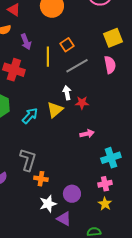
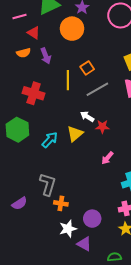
purple arrow: (26, 42) -> (46, 56), moved
white arrow: (67, 93) -> (87, 117), turned -48
pink arrow: (87, 134) -> (107, 158), turned 144

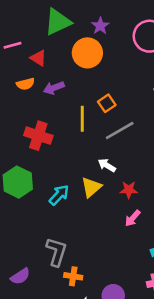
pink line: (19, 16) -> (13, 45), moved
purple arrow: (46, 56) -> (54, 88), turned 91
red star: (102, 127) -> (129, 190), moved

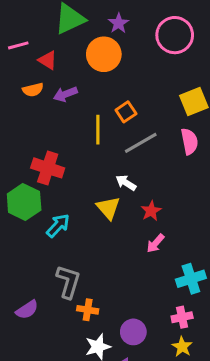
red cross: (38, 136) -> (48, 168), moved
yellow triangle: (91, 187) -> (108, 208), turned -30
red star: (129, 190) -> (151, 211), turned -30
cyan arrow: (59, 195) -> (58, 226), moved

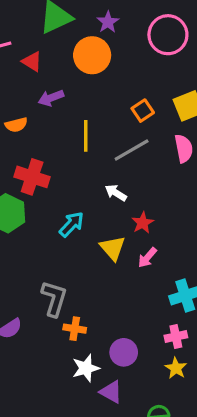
orange semicircle: (33, 90) -> (16, 125), moved
orange square: (126, 112) -> (143, 111), moved
yellow triangle: (108, 208) -> (113, 248), moved
cyan arrow: (58, 226) -> (72, 224), moved

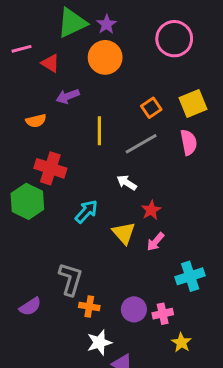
purple star: (108, 22) -> (107, 24), moved
pink cross: (176, 337) -> (163, 314), moved
purple circle: (124, 352) -> (134, 309), moved

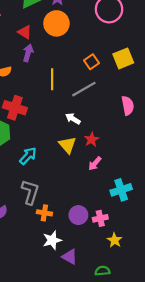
red triangle: (50, 63) -> (25, 32), moved
purple arrow: (68, 96) -> (28, 53), turned 126
pink semicircle: (189, 142) -> (128, 106), moved
cyan arrow: (86, 211) -> (28, 156), moved
yellow triangle: (124, 233) -> (67, 145), moved

